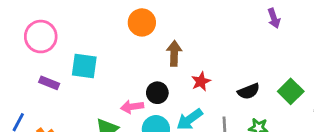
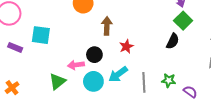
black semicircle: (249, 91) -> (173, 41), moved, turned -42
green square: (291, 91) -> (183, 21), moved

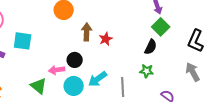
red star: (126, 46) -> (106, 39), moved
green star: (169, 80) -> (147, 71), moved
green triangle: (57, 81) -> (39, 86), turned -42

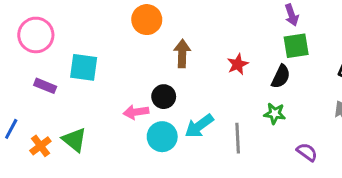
green square: (161, 27) -> (296, 46), turned 36
red star: (106, 39) -> (238, 64), moved
green triangle: (39, 86) -> (74, 140), moved

